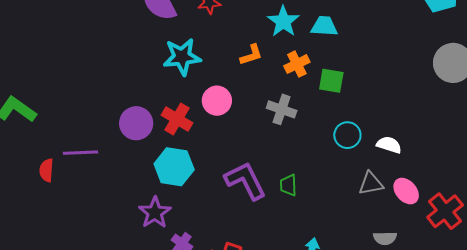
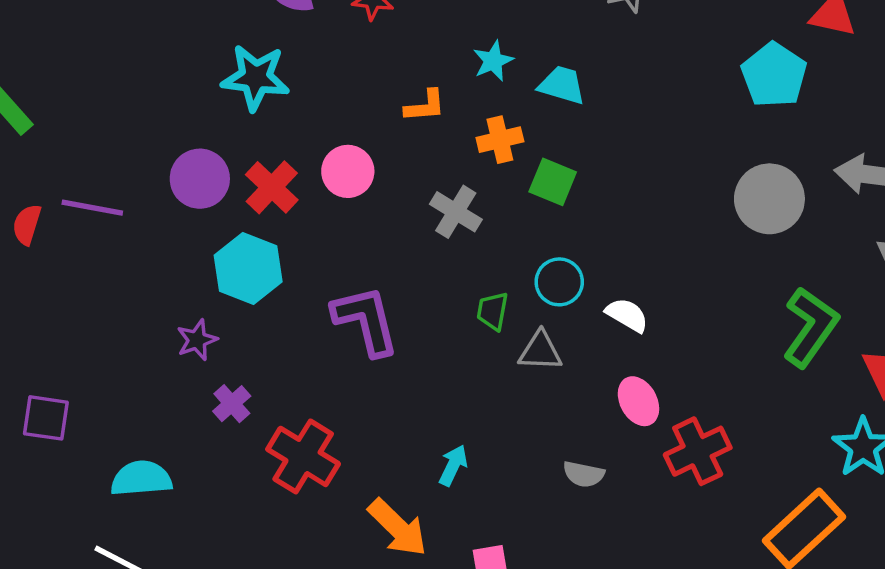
cyan star: (283, 21) -> (493, 61), size x0.7
cyan star: (182, 57) -> (256, 77), moved
gray triangle: (371, 184) -> (540, 351), moved
green trapezoid: (288, 185) -> (493, 311), moved
purple star: (155, 213) -> (197, 340), size x0.7

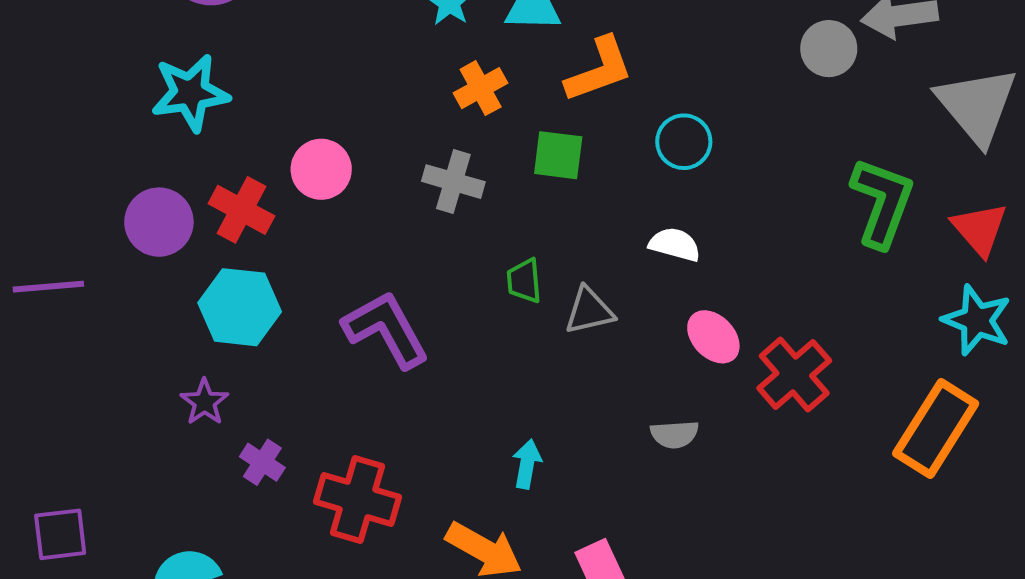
orange L-shape: (425, 106) -> (599, 70), moved, size x1.5
green square: (553, 182) -> (558, 155), moved
gray circle: (769, 199) -> (829, 49), moved, size x0.7
cyan circle: (559, 282) -> (684, 142), moved

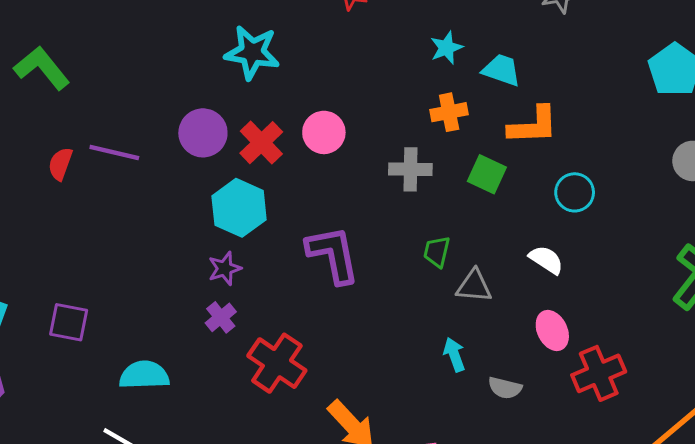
gray cross: (453, 182) -> (410, 169), turned -33
purple star: (204, 402) -> (225, 268), moved
cyan arrow: (527, 464) -> (454, 355), moved, turned -48

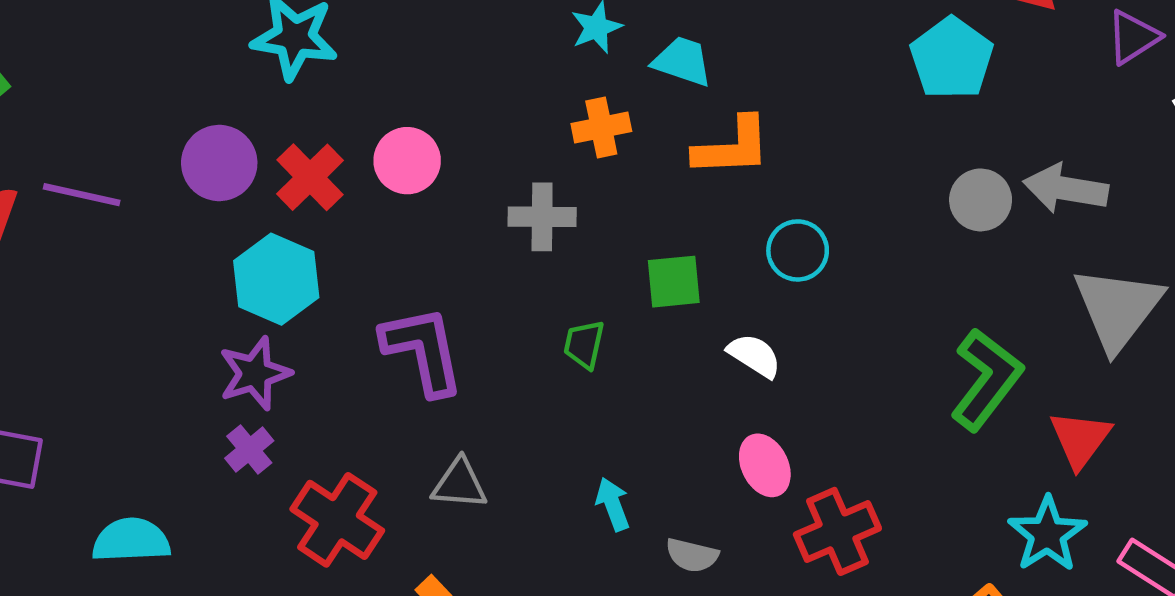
green square: (487, 174) -> (674, 282), moved, turned -30
purple star: (225, 268) -> (255, 373), size x1.4
gray triangle: (474, 286) -> (459, 484), moved

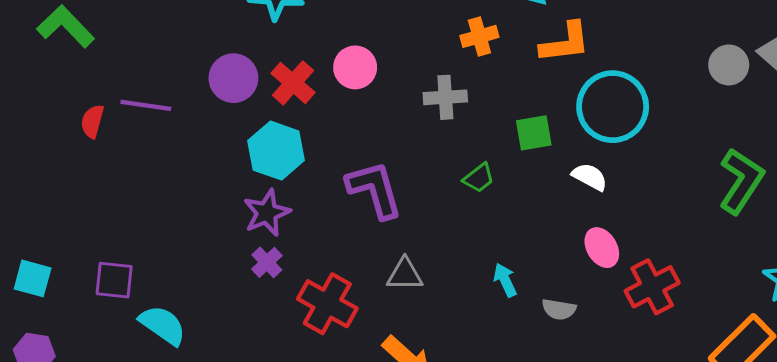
cyan circle: (798, 250) -> (613, 107), size x1.8
green trapezoid: (584, 344) -> (479, 178), turned -136
cyan semicircle: (131, 540) -> (163, 325), moved, turned 42

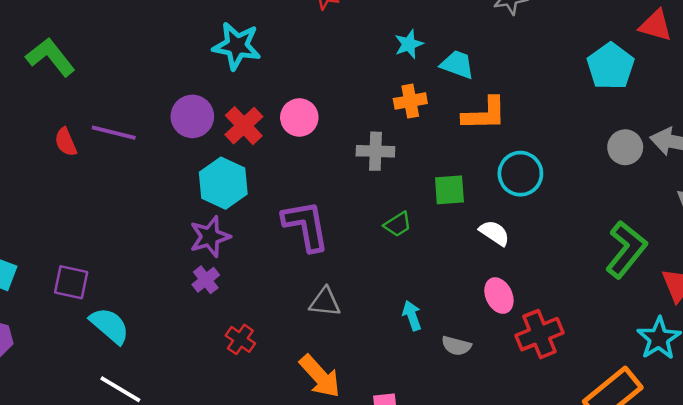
cyan circle: (613, 107) -> (520, 174), size x0.7
red semicircle: (92, 121) -> (66, 142), turned -44
red cross: (327, 304) -> (240, 339), moved, size x0.6

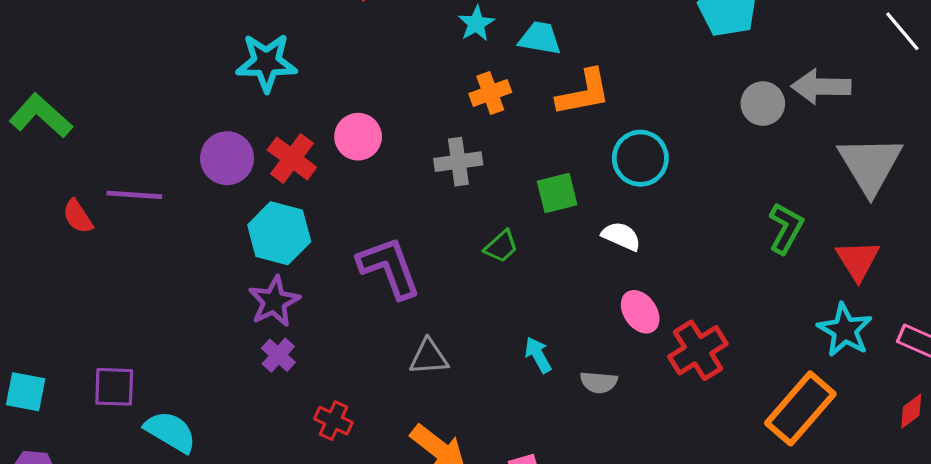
green L-shape: (626, 249) -> (786, 228), size x0.7

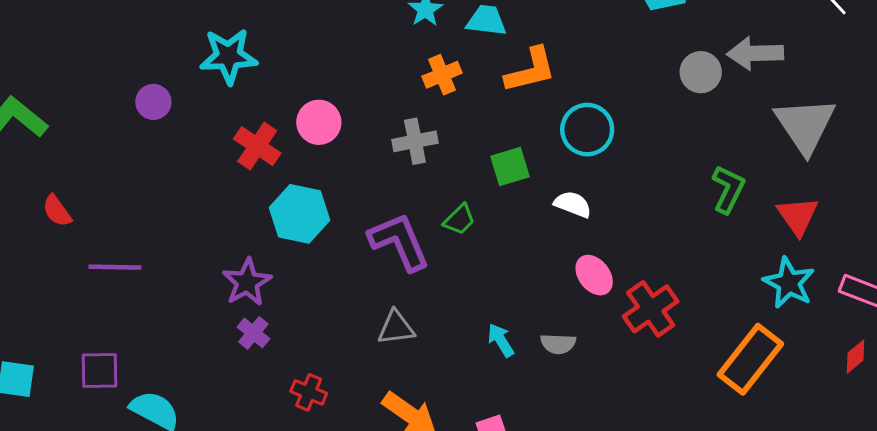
purple circle: (227, 158) -> (153, 102), moved, size x0.7
purple line: (134, 195) -> (115, 267), moved
cyan hexagon: (279, 233) -> (299, 214), moved
purple L-shape: (389, 268) -> (399, 242), moved
cyan arrow: (538, 355) -> (501, 340), moved

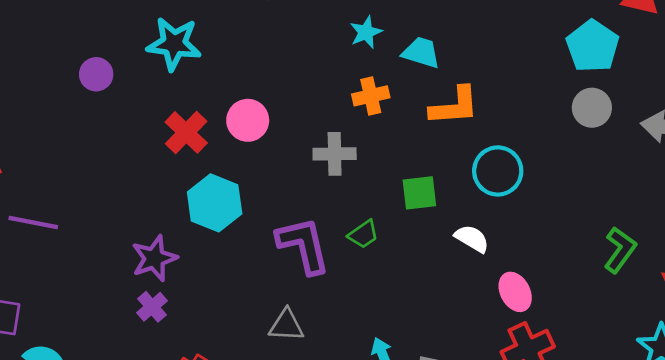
gray circle: (701, 72) -> (592, 108), moved
pink ellipse: (594, 275) -> (515, 292), moved

